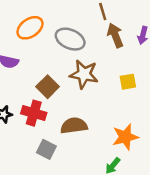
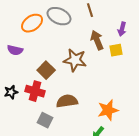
brown arrow: (115, 35) -> (97, 40), moved
gray ellipse: (70, 39) -> (59, 16), moved
yellow square: (128, 82) -> (116, 50), moved

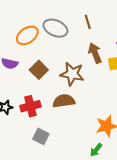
brown square: (46, 70) -> (39, 70), moved
red cross: (35, 91) -> (30, 106), turned -30
brown semicircle: (67, 101) -> (64, 101), moved

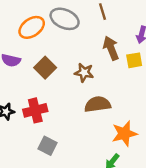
brown star: (72, 74) -> (84, 73), size x0.7
brown semicircle: (64, 101) -> (98, 104), moved

